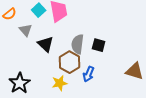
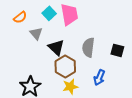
black square: (99, 45) -> (117, 50), moved
brown hexagon: (70, 62) -> (65, 67), moved

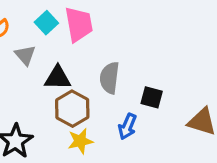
black triangle: (56, 47) -> (58, 78), turned -42
black square: (117, 50) -> (152, 97), moved

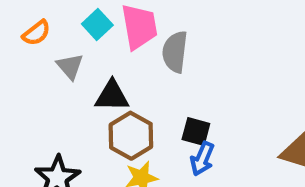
gray semicircle: (110, 78) -> (175, 52), moved
black square: (152, 97) -> (196, 132), moved

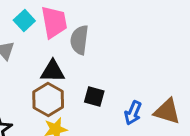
black triangle: (112, 96) -> (53, 71), moved
blue arrow: (202, 159) -> (133, 113), moved

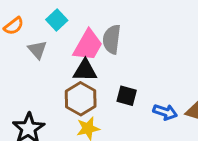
pink trapezoid: (54, 22) -> (88, 45), moved, turned 40
blue arrow: (133, 113) -> (165, 112), turned -95

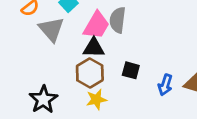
gray triangle: (37, 50) -> (51, 29), size x1.5
blue arrow: (165, 112) -> (165, 85), turned 90

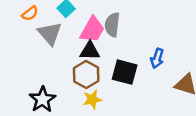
black square: (131, 70) -> (125, 72), size x1.5
blue arrow: (165, 85) -> (157, 58), moved

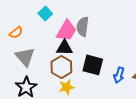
orange semicircle: (30, 13) -> (16, 33), moved
gray triangle: (50, 33) -> (25, 57), moved
blue arrow: (157, 58) -> (119, 75), moved

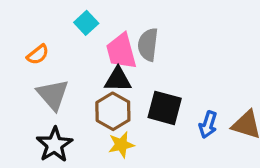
pink trapezoid: (66, 31) -> (121, 51), turned 135

